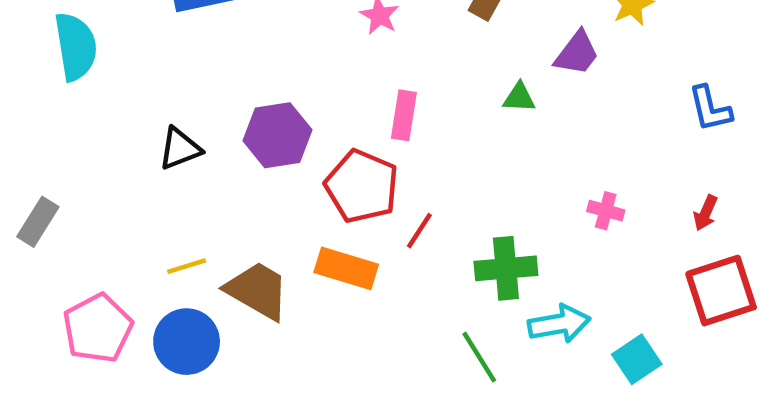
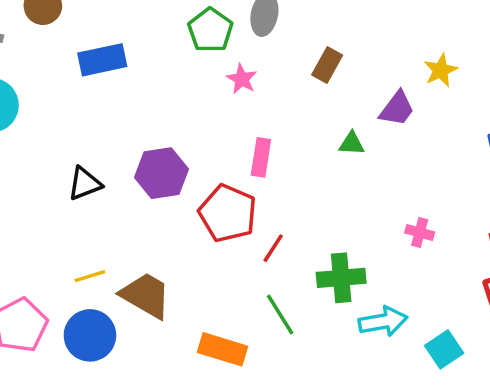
orange rectangle: (346, 268) -> (223, 349), moved
green line: (479, 357) -> (280, 314), moved

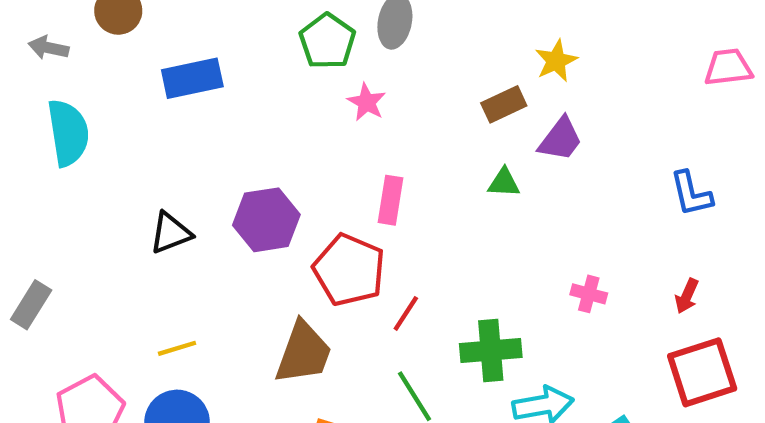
brown rectangle: (327, 65) -> (504, 104), moved, turned 36
yellow star: (441, 70) -> (556, 61), moved
brown trapezoid: (146, 295) -> (303, 353), moved, turned 80

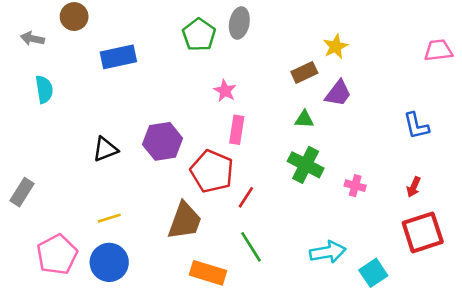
pink star: (367, 102) -> (225, 91), moved
cyan semicircle: (68, 133) -> (44, 89), size x0.7
green cross: (491, 351) -> (306, 165), moved, turned 32

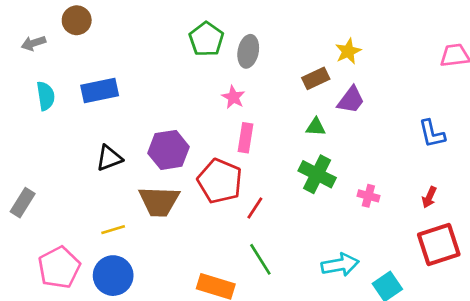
gray ellipse: (239, 23) -> (248, 51), moved
gray arrow: (32, 39) -> (33, 43), turned -30
blue rectangle: (118, 57) -> (100, 90), moved
brown trapezoid: (185, 221) -> (159, 201), moved, turned 72

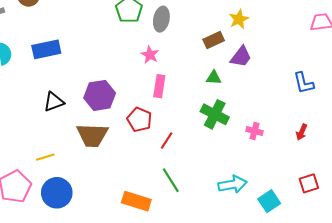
red pentagon: (220, 181) -> (139, 120), size x0.7
yellow line: (113, 230) -> (45, 157), moved
red square: (439, 244) -> (309, 183), moved, size x0.6

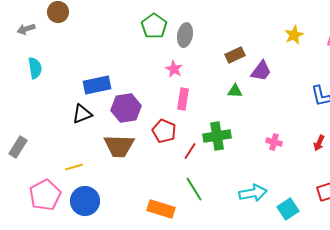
yellow star: (239, 19) -> (294, 35), moved
blue rectangle: (46, 49) -> (97, 85), moved
green cross: (215, 114) -> (217, 136), moved, turned -36

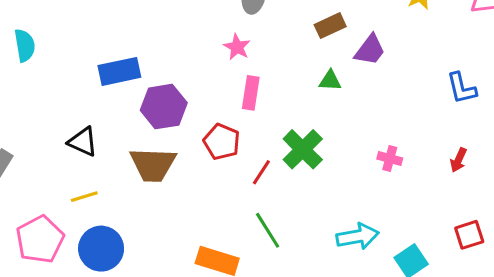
black triangle: (82, 114) -> (83, 142), moved, turned 45
green cross: (217, 136) -> (303, 149), turned -36

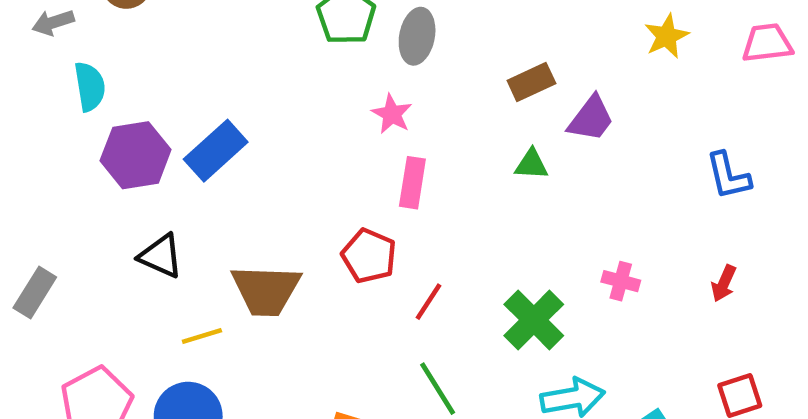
cyan semicircle: (25, 45) -> (90, 87), moved
blue rectangle: (119, 71) -> (216, 151), turned -30
purple hexagon: (164, 107) -> (136, 155), moved
green cross: (303, 149) -> (534, 320), moved
yellow line: (84, 197) -> (202, 336), moved

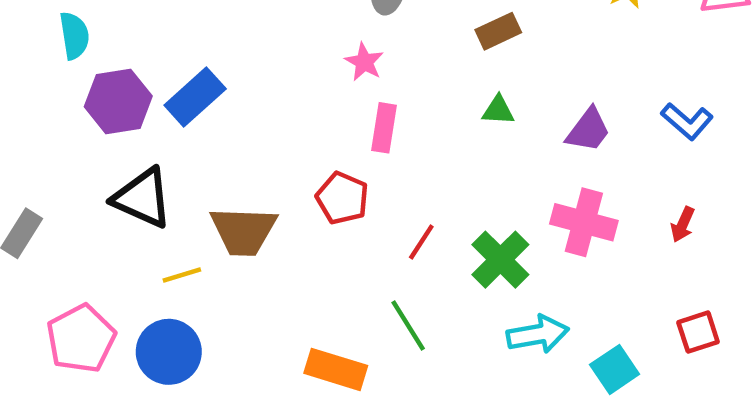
purple trapezoid: (591, 119) -> (588, 130), moved
blue L-shape: (728, 176) -> (687, 121), turned -36
black triangle: (161, 256) -> (142, 198), size x1.4
pink cross: (621, 281) -> (584, 222), size x1.8
red line: (428, 302) -> (421, 242), moved

